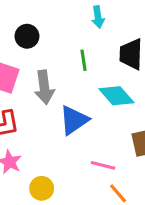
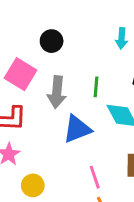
green line: (84, 60) -> (96, 87), moved
pink line: (103, 165) -> (95, 177), turned 45

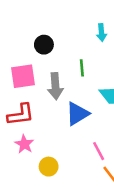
pink square: (21, 74) -> (23, 76), turned -30
green line: (96, 87) -> (82, 68), moved

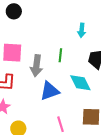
black circle: (44, 45) -> (14, 11), moved

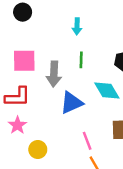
cyan arrow: (82, 30) -> (77, 26), moved

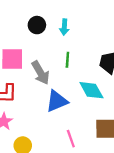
black circle: (23, 12) -> (37, 25), moved
gray arrow: (54, 74) -> (41, 73), turned -35

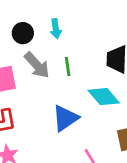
gray arrow: (41, 73) -> (37, 65), moved

